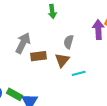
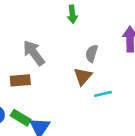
gray arrow: (23, 43) -> (34, 53), turned -65
brown rectangle: (38, 56) -> (20, 80), moved

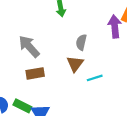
brown rectangle: (20, 80) -> (35, 73), moved

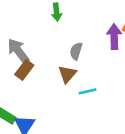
brown rectangle: (35, 73) -> (24, 70), moved, turned -48

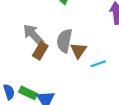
gray semicircle: (76, 51) -> (64, 41), moved, size x1.5

